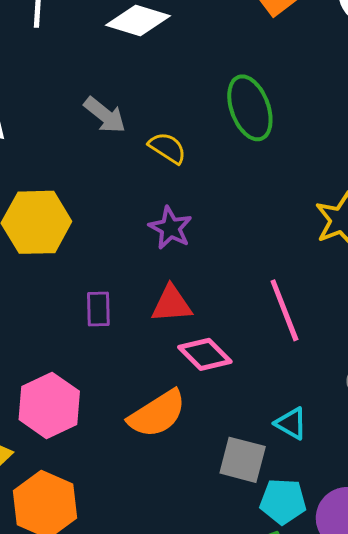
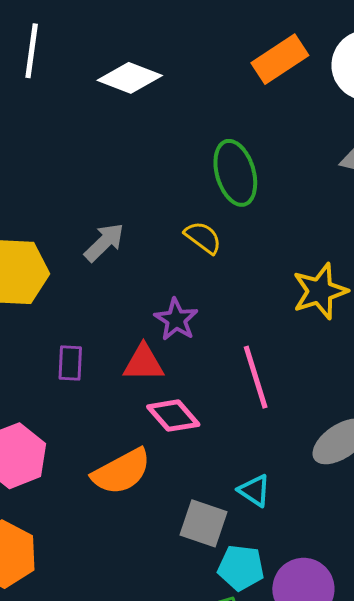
gray arrow: (105, 115) -> (104, 242), moved, turned -87
yellow semicircle: (167, 148) -> (203, 237), moved
purple star: (170, 228) -> (176, 320), moved

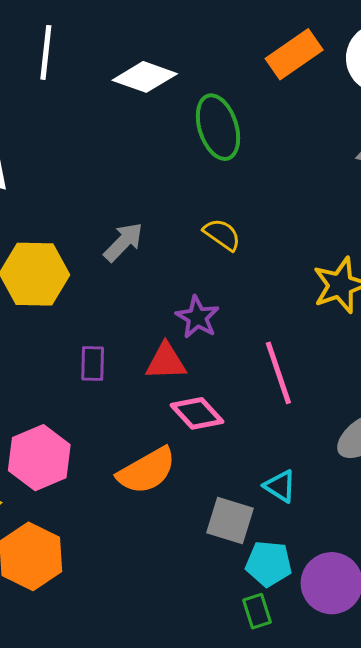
green ellipse: (235, 173) -> (218, 127), moved

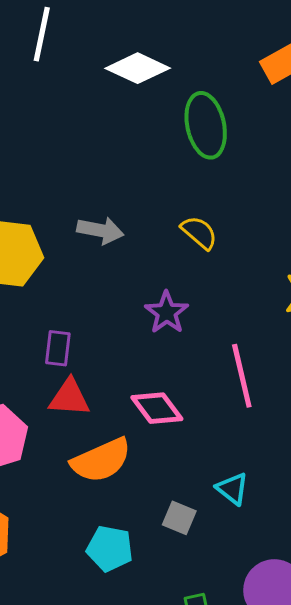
gray arrow: (123, 242) -> (100, 230), turned 51
red triangle: (166, 362) -> (69, 398), moved
gray square: (230, 520) -> (179, 518), size x0.7
cyan pentagon: (269, 564) -> (110, 549), moved

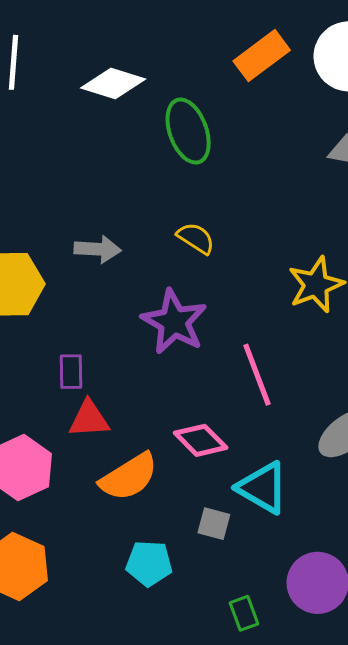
purple star: (167, 312) -> (174, 322), size x1.5
pink diamond: (157, 408) -> (201, 440), moved
cyan triangle: (232, 489) -> (263, 488), size x1.6

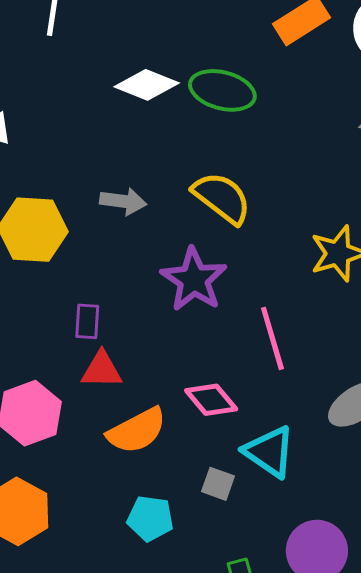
white diamond: (113, 83) -> (147, 85), moved
green ellipse: (188, 131) -> (222, 90), turned -60
yellow semicircle: (196, 238) -> (222, 198), size x1.6

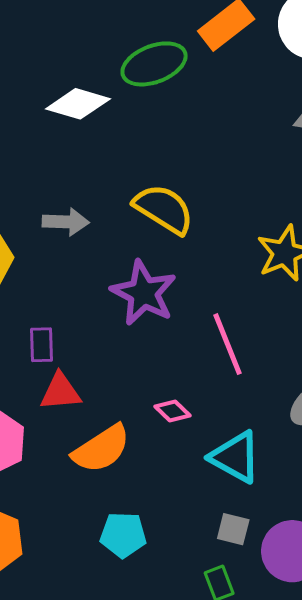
green ellipse: (222, 90) -> (154, 64), moved, turned -30
pink diamond: (211, 400) -> (172, 411), size x0.7
gray square: (218, 484) -> (233, 529), moved

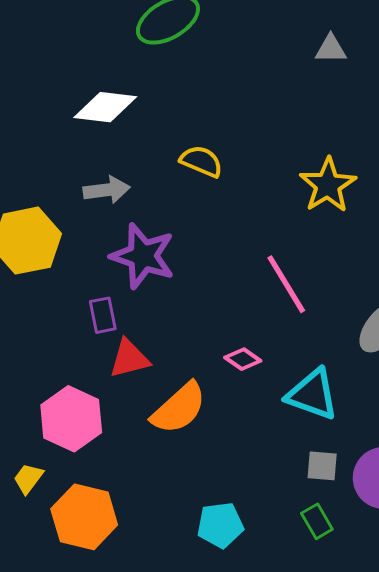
white diamond: (78, 104) -> (105, 107), moved
yellow semicircle: (164, 209) -> (201, 161), size x0.7
purple star: (144, 293) -> (143, 256), moved
cyan pentagon: (123, 535) -> (220, 525), moved

